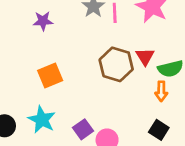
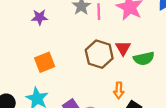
orange arrow: (161, 91) -> (119, 90), moved

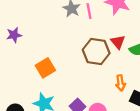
purple star: (40, 17) -> (14, 35), moved

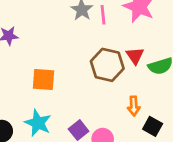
orange square: (45, 68) -> (43, 79), turned 30

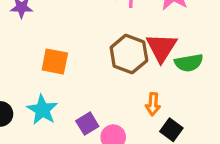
red triangle: (135, 56) -> (161, 47), size x1.5

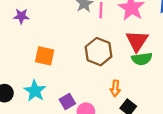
red triangle: (161, 47) -> (137, 41), moved

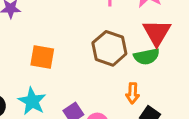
green semicircle: (142, 59) -> (147, 56), moved

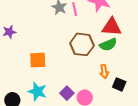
red triangle: (157, 33) -> (112, 27), turned -45

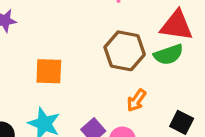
orange arrow: (104, 71) -> (136, 100), moved, turned 40

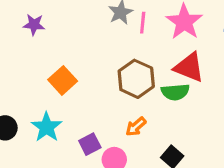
orange square: (49, 71) -> (63, 80), turned 32

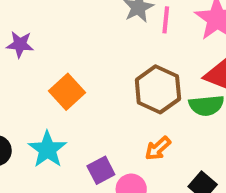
purple star: (34, 25) -> (20, 44), moved

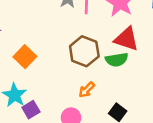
purple square: (101, 170) -> (31, 110), moved

